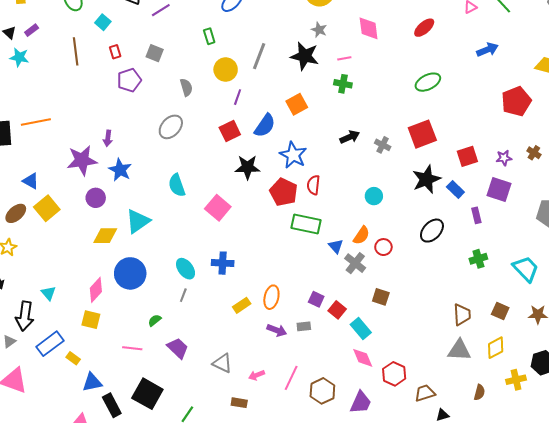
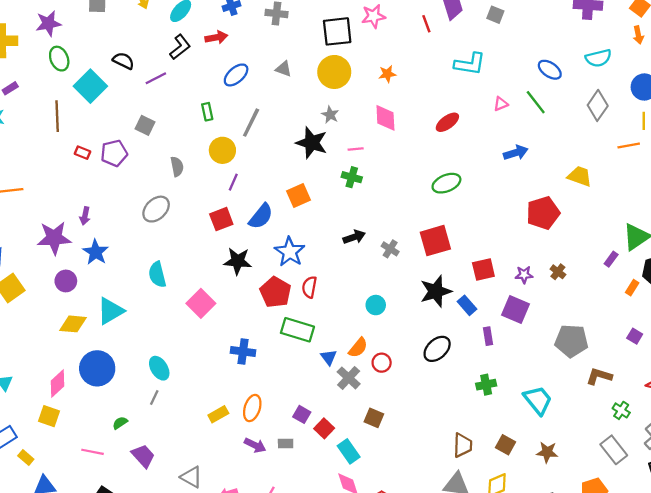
cyan square: (103, 22) -> (90, 86), size x1.8
red rectangle: (115, 52) -> (83, 153), moved, turned -56
gray line: (259, 56) -> (251, 123), moved
blue cross: (223, 263) -> (243, 351), moved

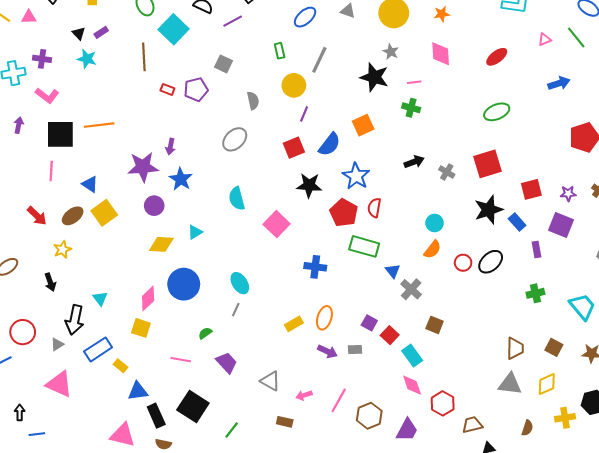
cyan triangle: (110, 311) -> (195, 232), size x0.6
orange semicircle: (358, 348) -> (432, 249), moved
red circle: (382, 363) -> (463, 263), moved

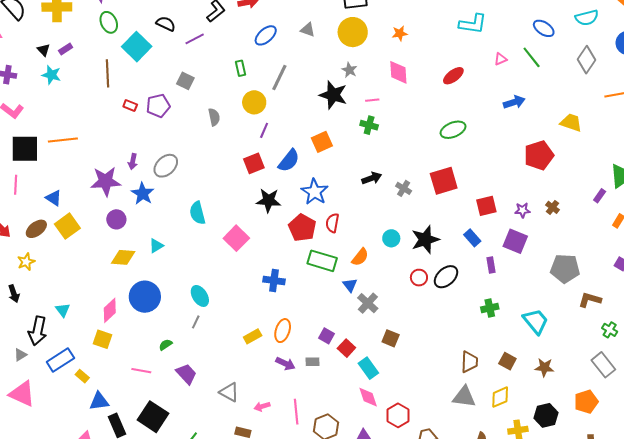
gray ellipse: (235, 139) -> (166, 166), moved
black star: (489, 210) -> (425, 240), moved
orange semicircle: (432, 249) -> (360, 257), moved
pink line: (339, 400) -> (296, 412), turned -35

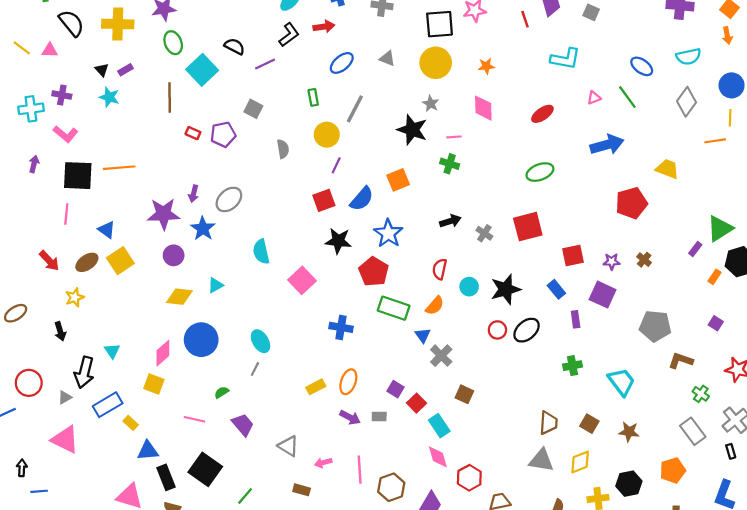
blue arrow: (514, 102) -> (607, 145), size x1.4
red semicircle: (332, 223) -> (440, 269), moved

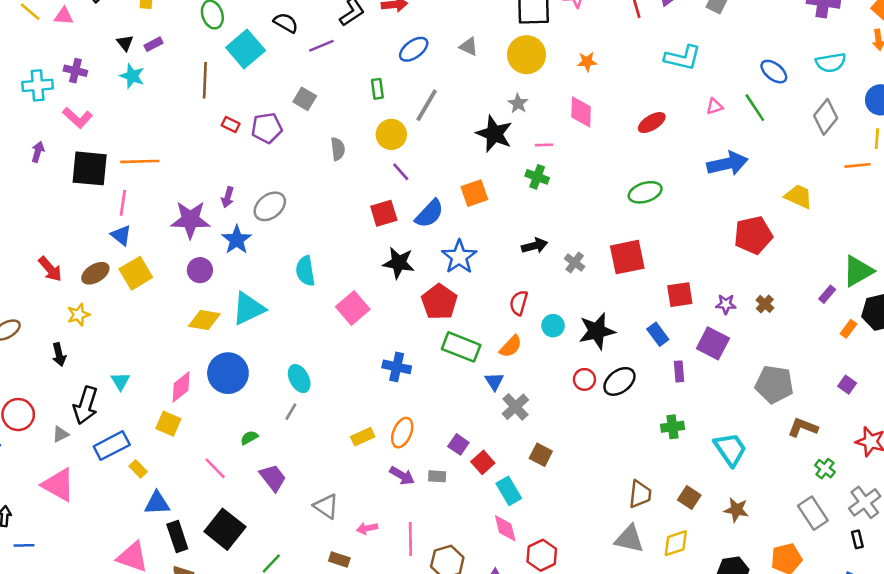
purple line: (336, 165) -> (401, 172), turned -70
pink line: (66, 214) -> (123, 203), moved
cyan triangle: (215, 285) -> (248, 309), size x1.8
pink line: (194, 419) -> (215, 468), turned 30

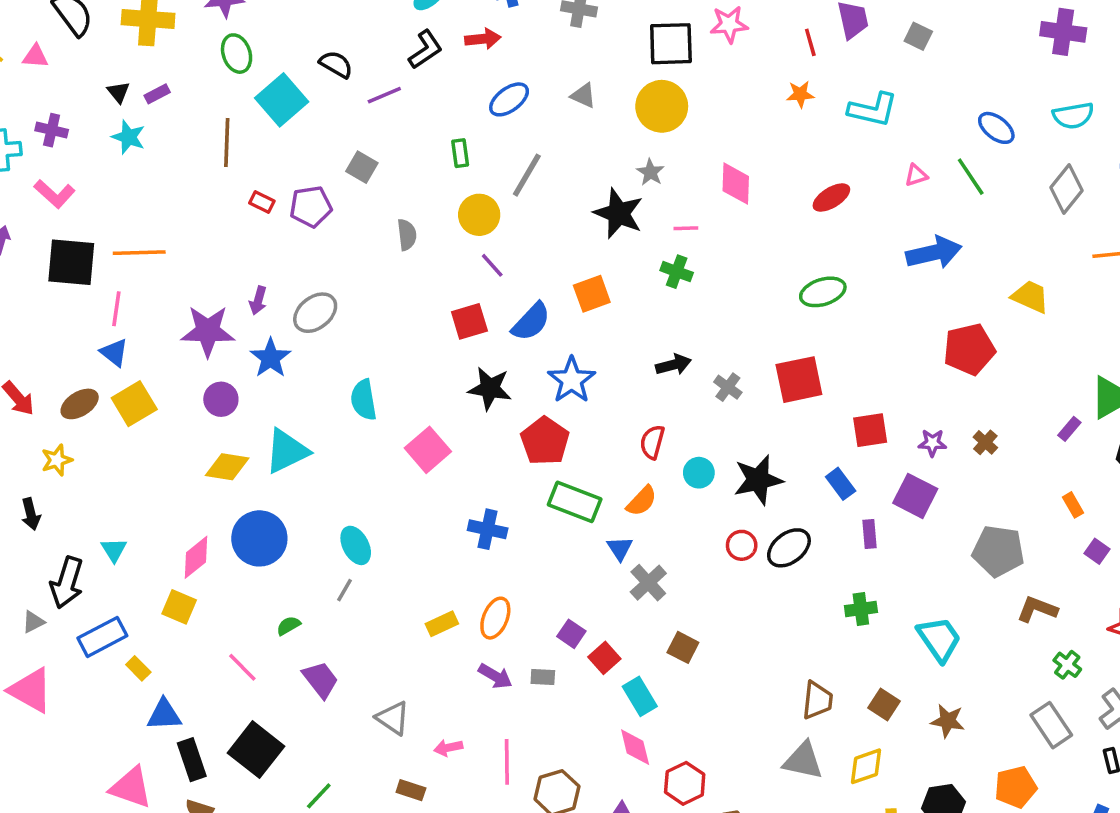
orange star: (587, 62) -> (800, 94), moved
orange rectangle: (849, 329) -> (1073, 505), moved, turned -66

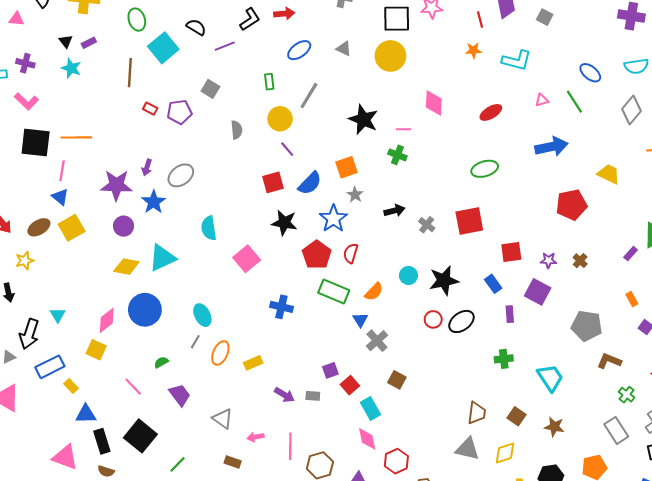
gray star: (650, 172) -> (355, 195), moved
red semicircle: (652, 442) -> (351, 253), moved
orange ellipse: (495, 618) -> (220, 353), moved
purple square: (571, 634) -> (330, 370), turned 35

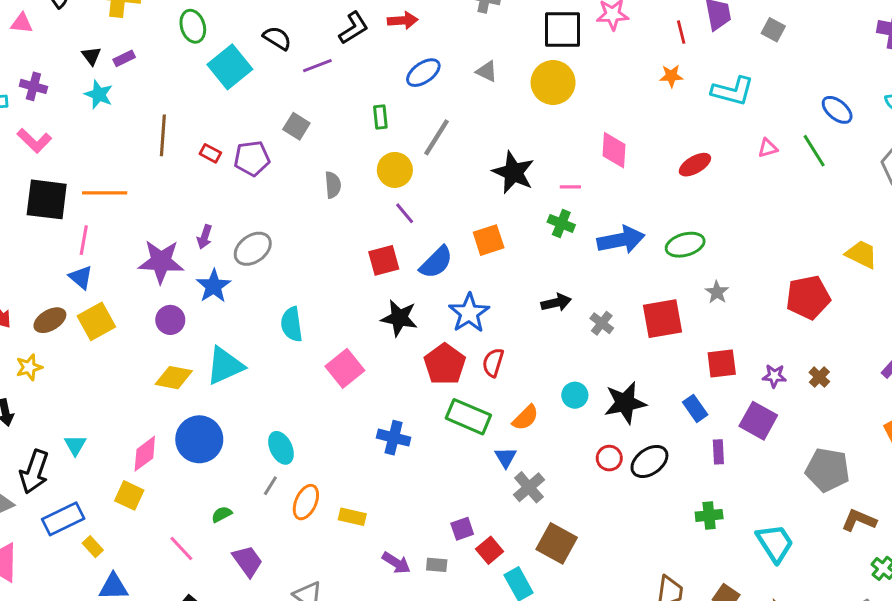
brown line: (130, 73) -> (163, 135), moved
blue arrow: (551, 147) -> (621, 240), moved
gray star: (355, 195) -> (717, 292), moved
yellow rectangle: (253, 363) -> (352, 517), turned 36
brown square: (397, 380) -> (557, 543), size x1.5

